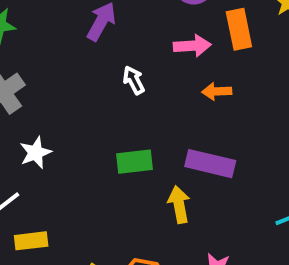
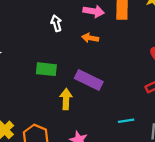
orange arrow: (217, 91) -> (90, 38), moved

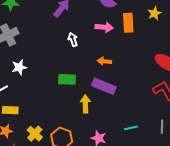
orange arrow: (90, 38) -> (104, 61), moved
cyan line: (126, 121) -> (131, 128), moved

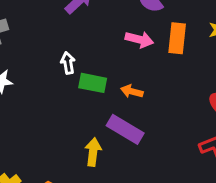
white arrow: (73, 39) -> (68, 63), moved
green rectangle: (67, 79) -> (93, 83), moved

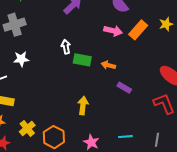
orange rectangle: (177, 38) -> (138, 30), turned 36
purple rectangle: (125, 129) -> (124, 88), moved, size x0.6

